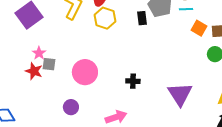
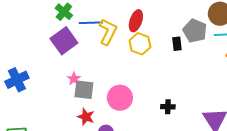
gray square: (49, 64) -> (84, 90), size x1.5
red star: (34, 71) -> (86, 117), moved

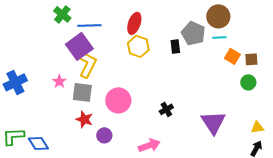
yellow L-shape: (108, 32) -> (87, 64), moved
purple square: (64, 41) -> (79, 46), moved
pink star: (74, 79) -> (59, 81), moved
black cross: (168, 107) -> (166, 109), turned -32

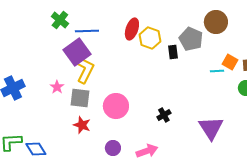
cyan line: (219, 37) -> (217, 71), moved
yellow hexagon: (138, 46) -> (150, 38), moved
purple circle: (104, 135) -> (113, 148), moved

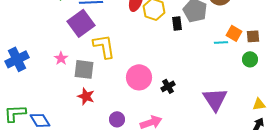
yellow L-shape: (85, 70) -> (104, 46), moved, turned -36
pink circle: (116, 106) -> (139, 77), moved

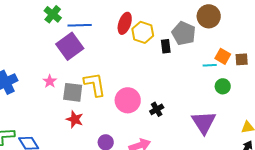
yellow L-shape: (104, 46) -> (95, 84), moved
green circle: (250, 59) -> (223, 86), moved

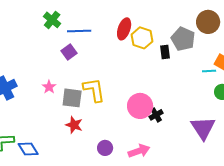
purple square: (70, 46) -> (69, 52), size x0.6
pink circle: (128, 100) -> (140, 106), moved

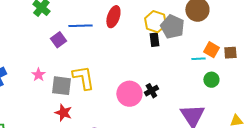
blue line: (79, 31) -> (80, 26), moved
yellow hexagon: (142, 38) -> (155, 22), moved
black cross: (156, 115) -> (151, 91), moved

